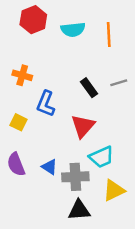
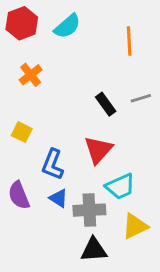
red hexagon: (33, 20) -> (22, 23), moved
cyan semicircle: (73, 30) -> (67, 26), moved, turned -35
orange cross: (22, 75) -> (31, 75), moved, turned 36
blue L-shape: (46, 104) -> (53, 164), moved
yellow square: (18, 122) -> (22, 132), moved

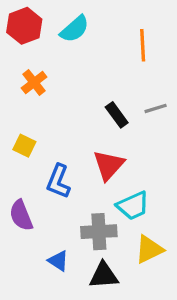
blue triangle: (59, 198) -> (58, 261), moved

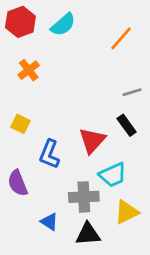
orange line: (143, 45) -> (121, 38), turned 44
black rectangle: (117, 115) -> (127, 125), moved

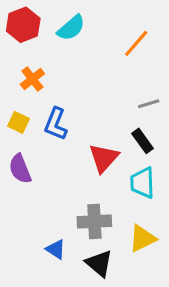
yellow square: (20, 124) -> (19, 122), moved
blue L-shape: (49, 154) -> (56, 124), moved
cyan trapezoid: (113, 175) -> (142, 183), moved, turned 112
purple semicircle: (18, 183) -> (20, 169), moved
black triangle: (88, 234) -> (99, 263), turned 44

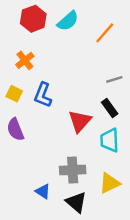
red hexagon: (23, 25) -> (33, 19), moved
cyan semicircle: (71, 28) -> (68, 21), moved

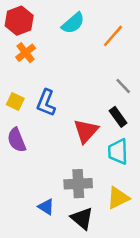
red hexagon: (33, 19) -> (19, 21), moved
orange cross: (25, 60) -> (26, 53), moved
gray line: (114, 79) -> (123, 86), turned 63

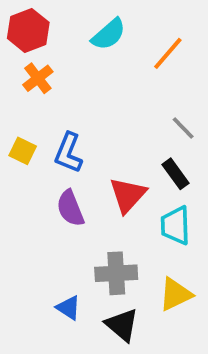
purple semicircle: (17, 140) -> (70, 208), moved

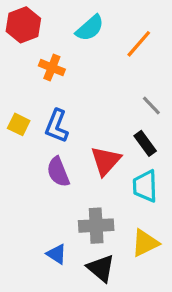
orange cross: (38, 78) -> (52, 68), moved, turned -30

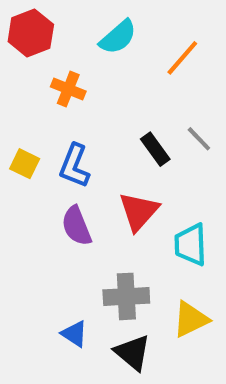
black rectangle: (145, 143) -> (155, 149), moved

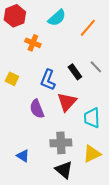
blue L-shape: (74, 166) -> (48, 80), moved
blue triangle: (74, 334) -> (23, 156), moved

